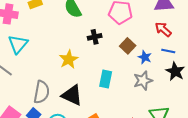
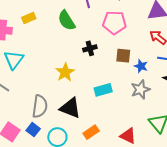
brown square: (128, 46) -> (123, 56), turned -35
cyan rectangle: (106, 79) -> (103, 90), turned 66

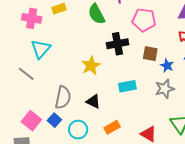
black cross: (90, 48) -> (117, 44), size x1.5
black triangle: (70, 108) -> (93, 101), size x0.7

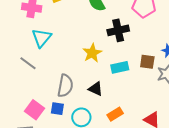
brown square: (150, 54) -> (147, 62), moved
cyan rectangle: (127, 86) -> (120, 67), moved
blue square: (54, 120) -> (57, 109), turned -32

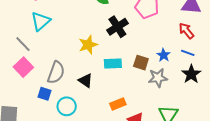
black cross: (118, 30) -> (117, 27), turned -30
pink square: (34, 110) -> (23, 67), moved
orange rectangle: (115, 114) -> (118, 104), moved

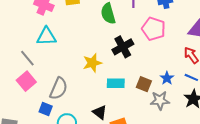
cyan triangle: (41, 21) -> (46, 36), turned 35
black triangle: (86, 81) -> (100, 112), moved

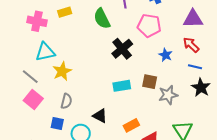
yellow star: (92, 63) -> (62, 71), moved
blue star: (167, 78) -> (165, 55), moved
gray semicircle: (59, 89) -> (66, 101), size x0.7
black triangle: (100, 112) -> (100, 116), moved

